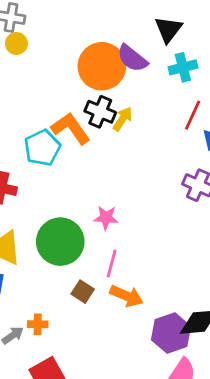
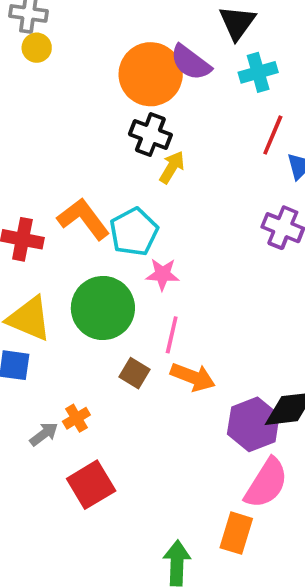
yellow arrow: (123, 119) -> (172, 167), moved
orange L-shape: (71, 128) -> (83, 219), moved
cyan pentagon: (42, 148) -> (134, 232), moved
orange cross: (38, 324) -> (76, 418), turned -30

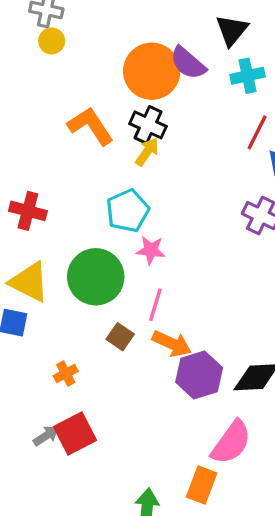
yellow arrow: (172, 167) -> (147, 152), moved
orange L-shape: (83, 219) -> (90, 126), moved
purple hexagon: (253, 424) -> (199, 375), moved
gray arrow: (44, 434) -> (46, 436), moved

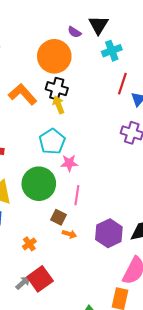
purple semicircle: (188, 63) -> (74, 32), moved, size x0.6
yellow arrow: (147, 152) -> (59, 105), turned -48
orange arrow: (172, 344) -> (69, 234), moved, size x0.6

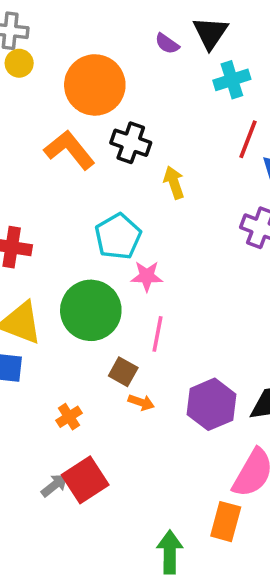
orange circle: (54, 56) -> (95, 85), moved
yellow arrow: (59, 105) -> (174, 182), moved

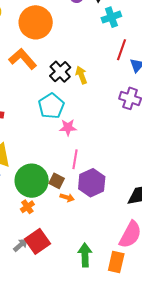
black cross: (131, 143) -> (60, 72), moved, turned 30
green circle: (91, 310) -> (32, 181), moved
purple hexagon: (211, 404) -> (92, 183), moved
green arrow: (170, 552) -> (85, 255), moved

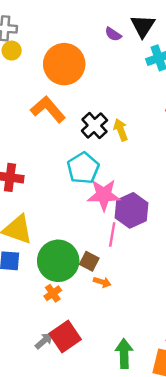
pink star: (68, 127) -> (104, 195), size x1.5
purple hexagon: (92, 183) -> (131, 210), moved

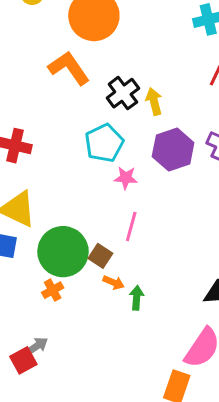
pink star: (104, 195) -> (126, 178), size x0.6
purple hexagon: (131, 210) -> (173, 150), moved
red square: (65, 336) -> (23, 360), moved, size x0.7
green arrow: (124, 354) -> (137, 298), moved, size x0.7

